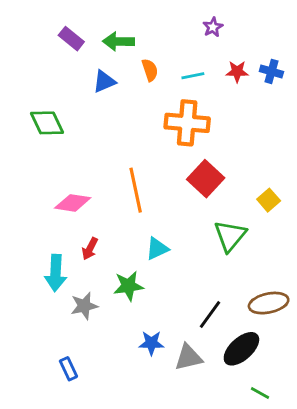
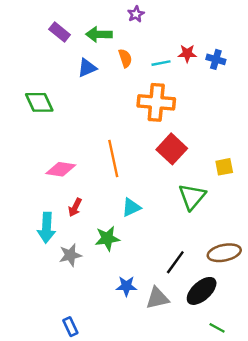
purple star: (213, 27) -> (136, 14), moved
red star: (237, 71) -> (187, 53), moved
blue cross: (271, 71) -> (216, 59), moved
yellow square: (269, 200) -> (224, 167), turned 30
blue rectangle: (68, 369) -> (70, 327), moved

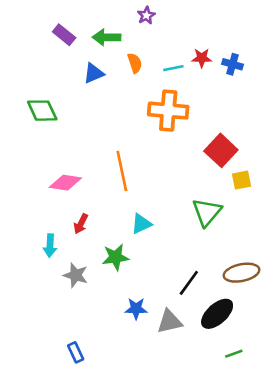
red square: (172, 149) -> (221, 150), moved
cyan arrow: (46, 228) -> (50, 246), size x0.7
gray star: (70, 255) -> (76, 275), turned 30
green line: (217, 328) -> (234, 354), turned -49

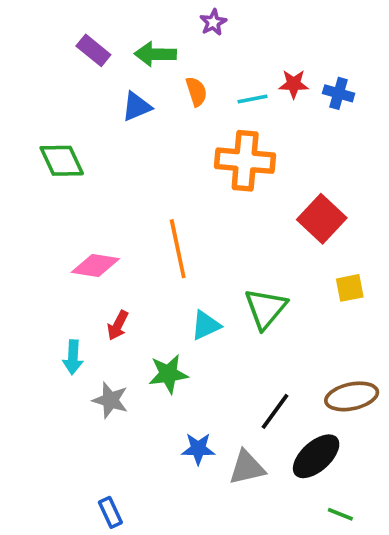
yellow square: (242, 180) -> (350, 288), moved
green triangle: (207, 212) -> (266, 309), moved
green line: (234, 354) -> (340, 514), turned 42

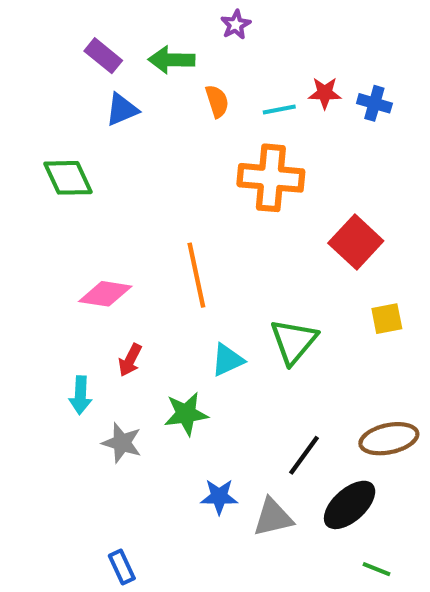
blue triangle: (137, 106) -> (122, 110), moved

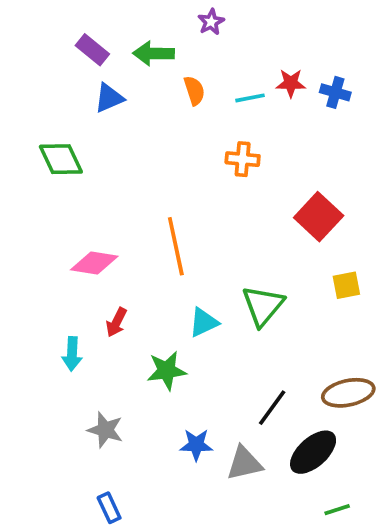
orange cross: (271, 178) -> (243, 159), size x0.6
gray star: (122, 443) -> (105, 430), moved
green line: (376, 569) -> (337, 510), turned -40

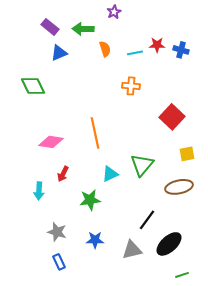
brown ellipse: (348, 393) -> (179, 187), moved
blue star: (196, 445) -> (95, 240), moved
blue rectangle: (109, 508) -> (59, 262), moved

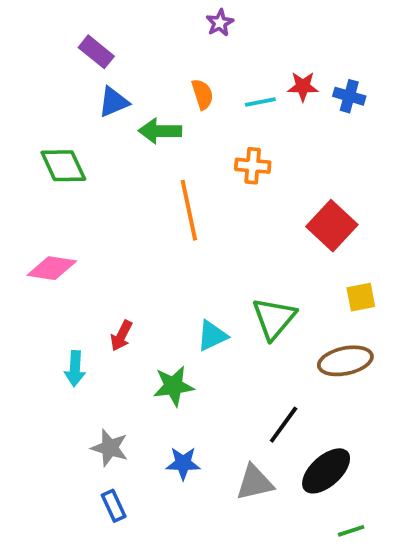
green arrow: (83, 29) -> (160, 131), moved
orange line: (95, 133) -> (189, 210), moved
pink diamond: (51, 142) -> (52, 268), moved

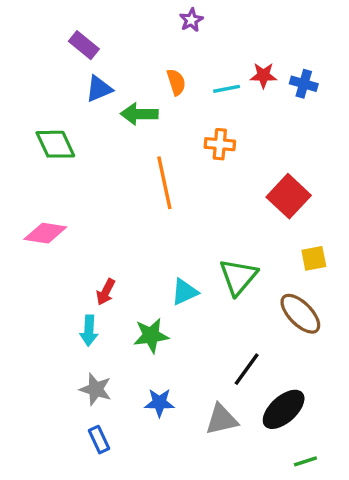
brown ellipse: (345, 361) -> (300, 314), turned 57
cyan arrow: (75, 369) -> (89, 330), moved

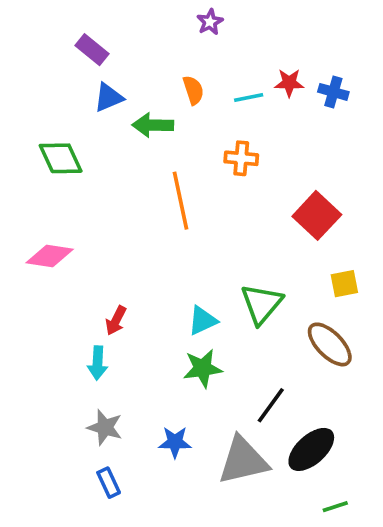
green star: (151, 336) -> (203, 368), moved
gray triangle: (221, 419) -> (243, 461), size x1.4

